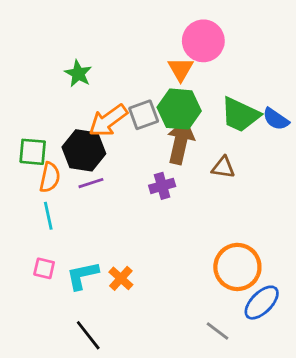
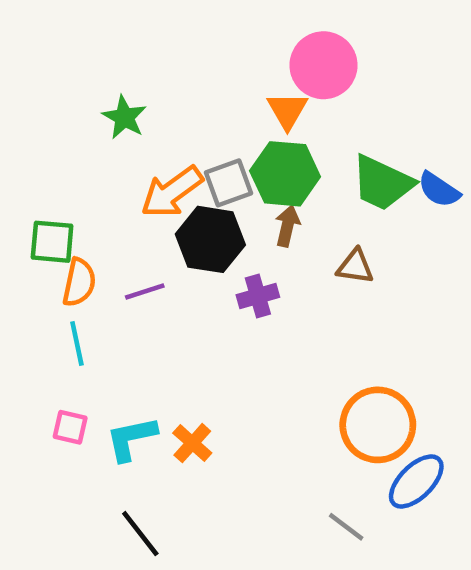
brown arrow: (181, 142) -> (287, 226), size x0.6
black hexagon: (84, 150) -> (210, 239), moved

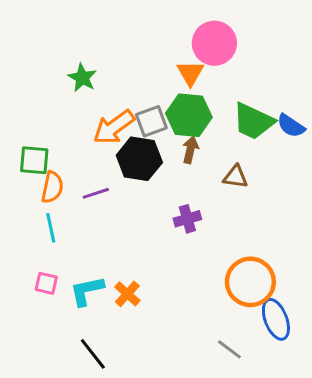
purple cross: (258, 296) -> (187, 219), moved
blue ellipse: (416, 481) -> (276, 319), turned -66

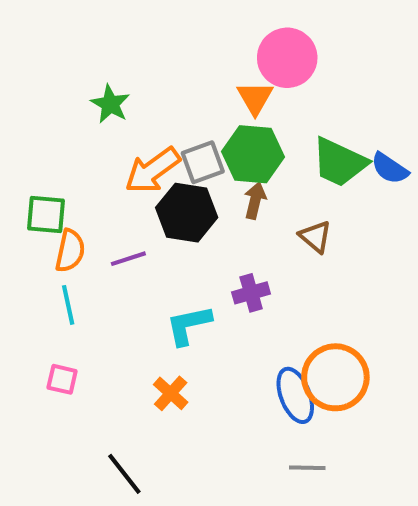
brown triangle: (235, 177) -> (315, 237), turned 32
cyan L-shape: (87, 291) -> (189, 325), moved
blue ellipse: (276, 319) -> (295, 395), moved
gray line: (229, 349) -> (307, 468), turned -36

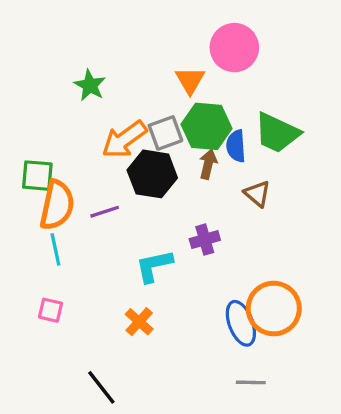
orange triangle: (255, 98) -> (190, 80), moved
blue semicircle: (390, 168) -> (236, 146), moved, turned 52
orange semicircle: (70, 251) -> (57, 205), size x1.4

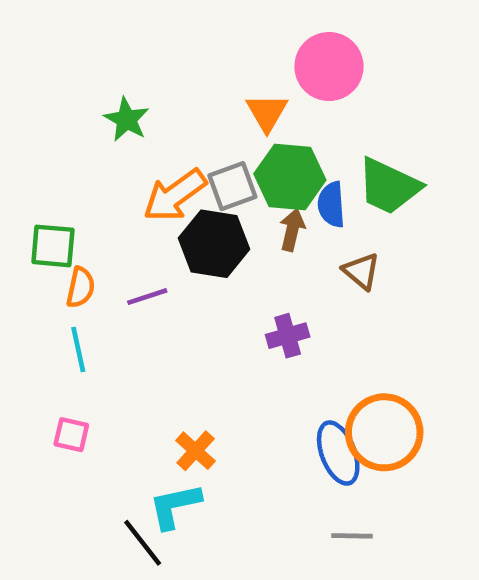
orange semicircle: (57, 205) -> (81, 287), size x0.6
cyan L-shape: (154, 266) -> (175, 506), moved

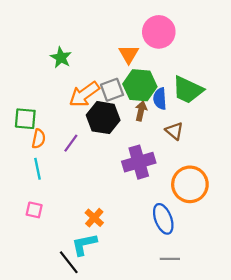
purple line: (147, 297) -> (71, 143), turned -36
purple cross: (288, 336) -> (139, 162), size x1.6
orange circle: (384, 432) -> (190, 184), moved

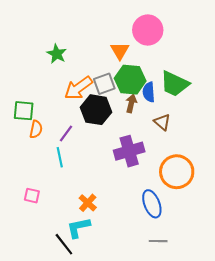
cyan line: (38, 169) -> (60, 157), moved

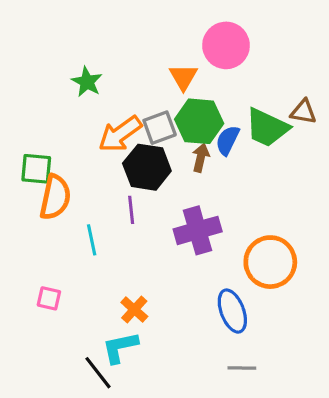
blue semicircle: (149, 92) -> (228, 140), turned 30
brown triangle: (162, 122) -> (303, 112), moved, turned -30
orange semicircle: (36, 129) -> (55, 197), size x1.6
purple line: (66, 133) -> (131, 210), moved, turned -42

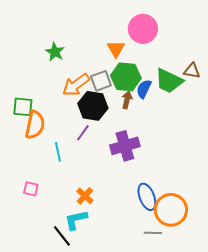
purple line: (131, 210) -> (83, 133), turned 42
orange circle: (270, 262) -> (171, 210), moved

